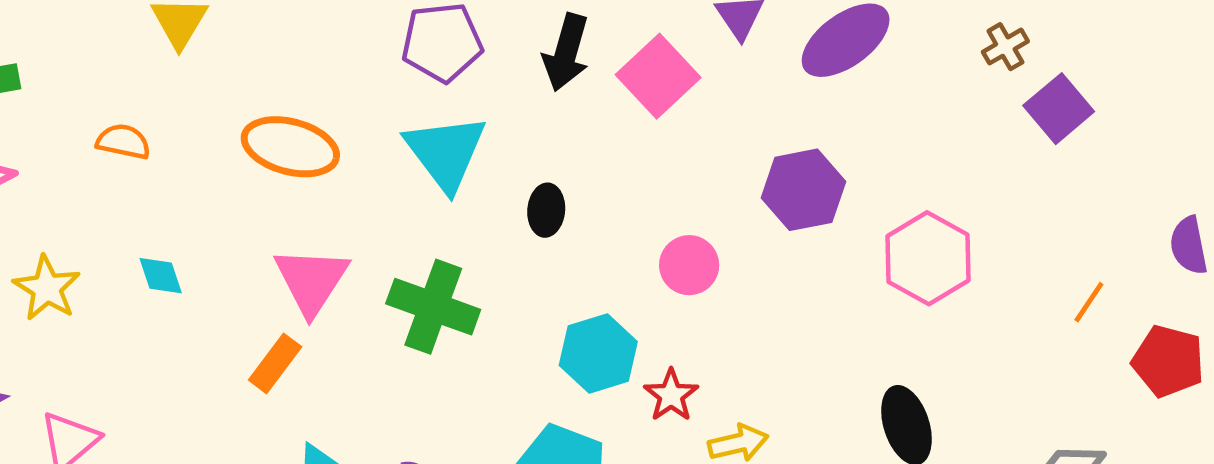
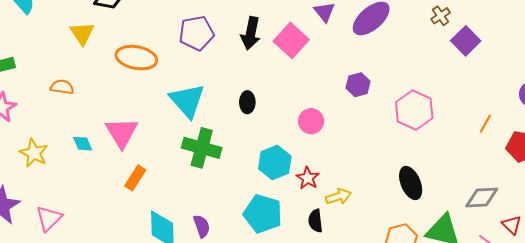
orange ellipse: (290, 147) -> (136, 58), moved
cyan triangle: (446, 152) -> (187, 101), moved
purple hexagon: (803, 190) -> (358, 85), size x0.7
pink triangle: (311, 281) -> (122, 133), moved

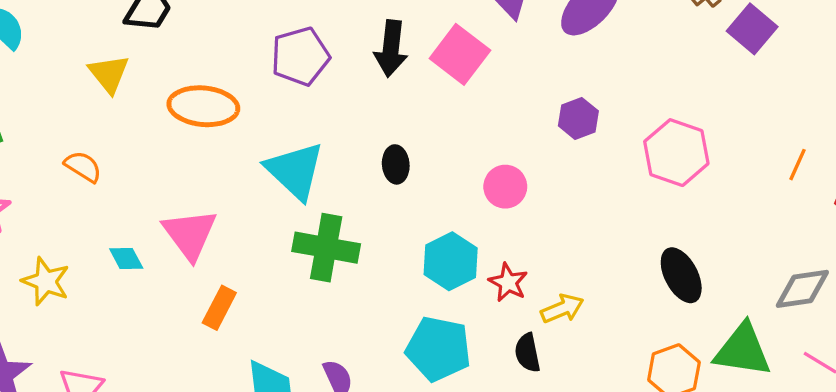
orange semicircle: (62, 87) -> (83, 167), turned 30

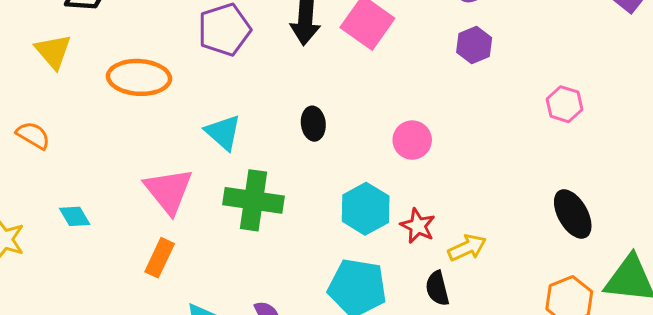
purple hexagon: (578, 118) -> (474, 45), moved
pink hexagon: (676, 153) -> (565, 104), size x0.6
cyan triangle: (295, 171) -> (223, 132), size x0.7
pink triangle: (190, 234) -> (169, 191), moved

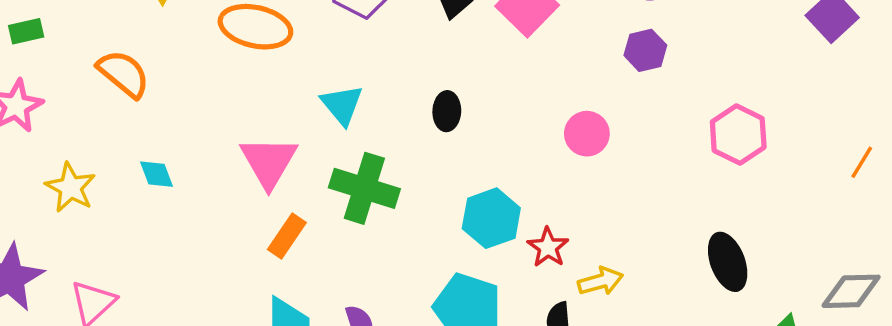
pink hexagon: (565, 104) -> (738, 135), size x1.4
orange semicircle: (33, 135) -> (124, 74), size x1.4
pink circle: (412, 140) -> (587, 134), moved
orange rectangle: (160, 258) -> (287, 236), moved

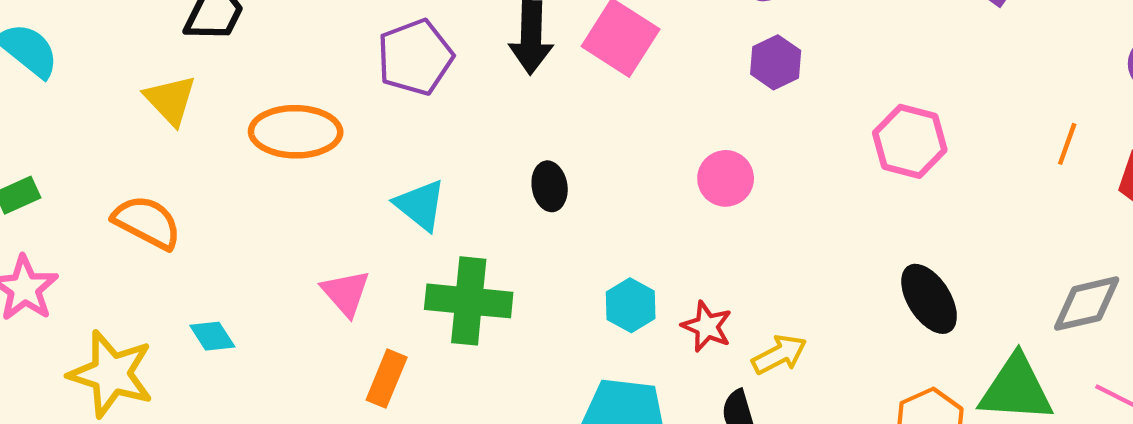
pink triangle: (269, 162) -> (346, 293), size x0.7
yellow star: (70, 188) -> (111, 374), size x1.4
cyan hexagon: (491, 218) -> (631, 305), size x0.7

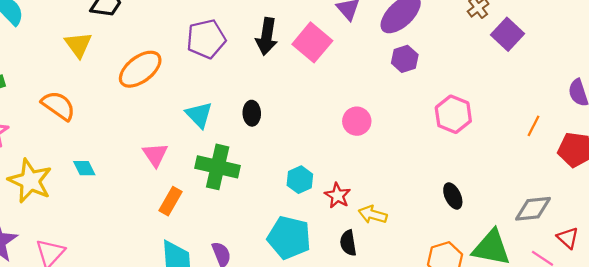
purple hexagon: (776, 62) -> (405, 59), moved
orange ellipse: (296, 132) -> (140, 69), turned -45
black ellipse: (550, 186) -> (252, 113), moved
black ellipse: (929, 299) -> (453, 196), size x0.7
yellow arrow: (779, 354) -> (373, 215), turned -144

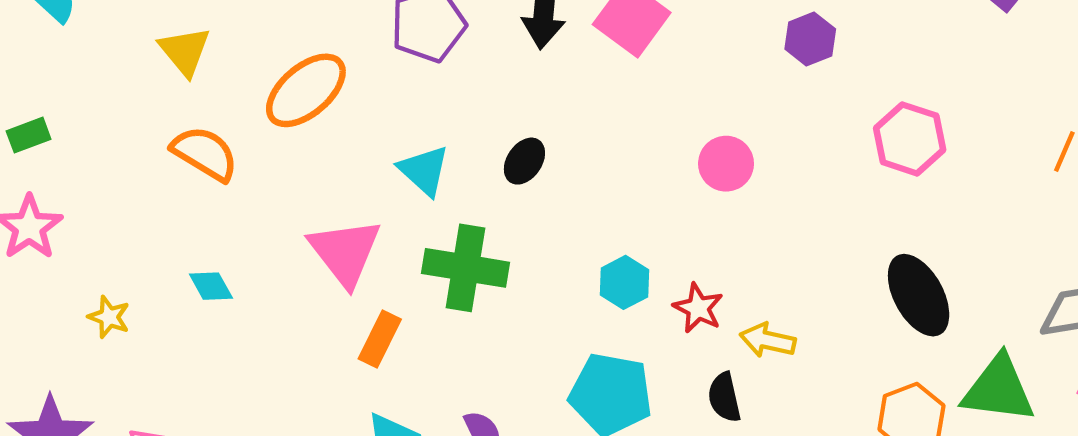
orange semicircle: (58, 106) -> (205, 153), moved
black ellipse: (252, 113) -> (524, 161), turned 40
pink triangle: (155, 155) -> (345, 252), size x1.5
yellow star: (30, 181) -> (109, 317), size x0.5
black ellipse: (453, 196) -> (919, 295), size x1.6

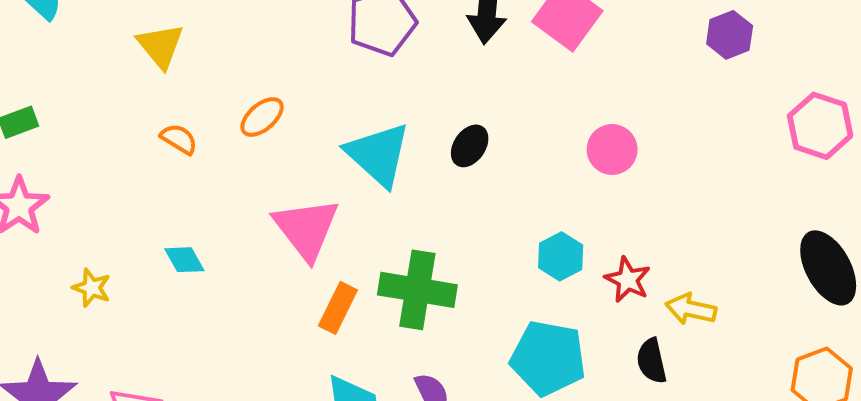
orange ellipse: (306, 90) -> (262, 117), moved, size x0.6
orange semicircle: (205, 153) -> (179, 139), size x0.6
pink circle: (726, 164) -> (612, 149), moved
cyan triangle: (424, 170) -> (378, 154), size x1.4
green cross: (465, 268) -> (417, 290), moved

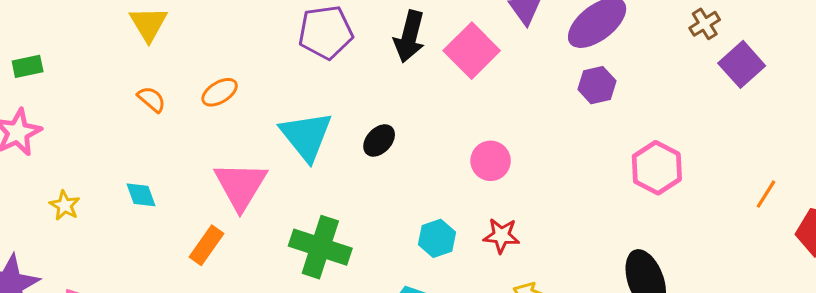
red star: (628, 280) -> (501, 236), moved, turned -30
orange rectangle: (338, 308) -> (206, 245), moved

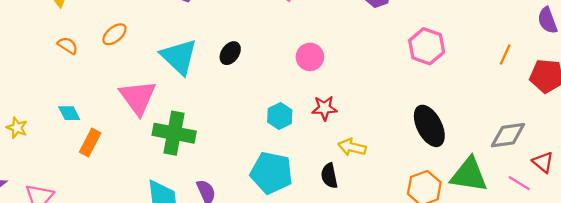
orange rectangle: (206, 245) -> (90, 142), moved
green cross: (320, 247) -> (174, 133), moved

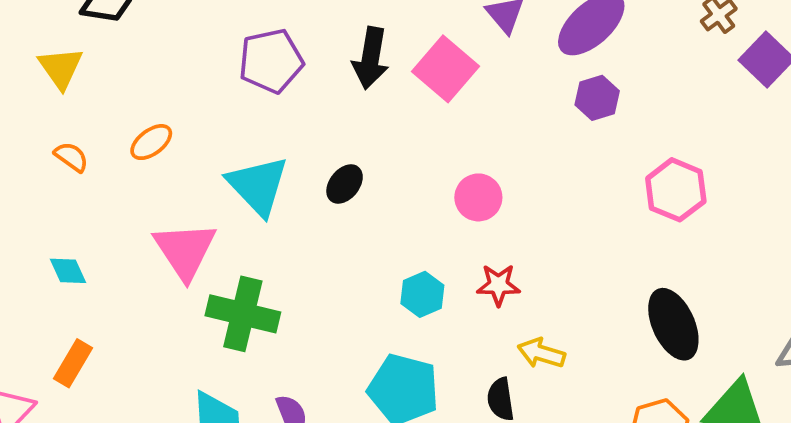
orange rectangle: (90, 142) -> (73, 363), moved

